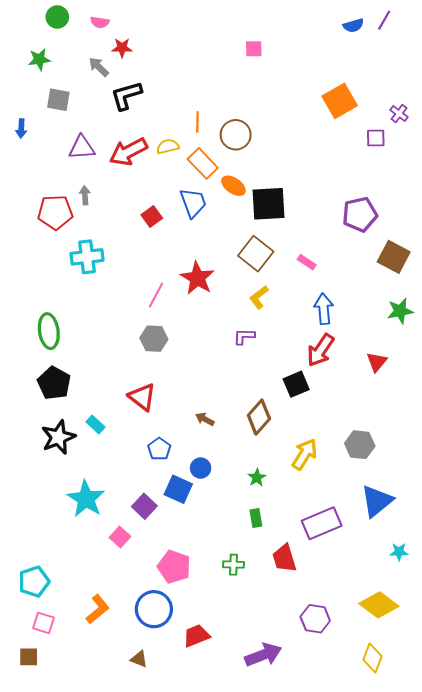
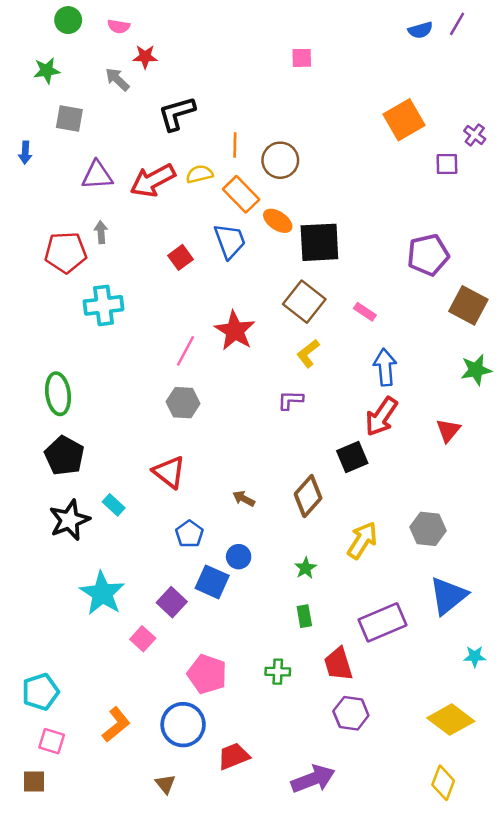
black L-shape: (126, 96) -> (177, 113), moved
purple hexagon: (315, 619) -> (351, 713), moved
brown triangle: (139, 659) -> (165, 784), turned 30

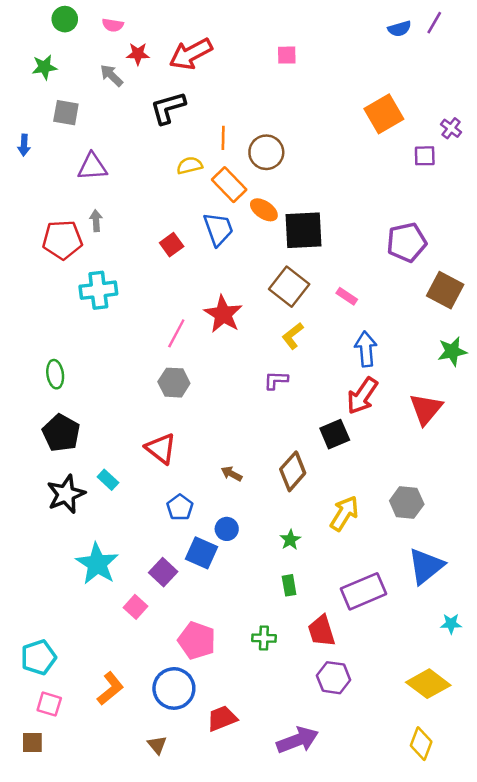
red arrow: (153, 180) -> (191, 54), moved
green ellipse: (58, 394) -> (55, 374), size x0.7
red triangle: (448, 430) -> (426, 409), size x1.4

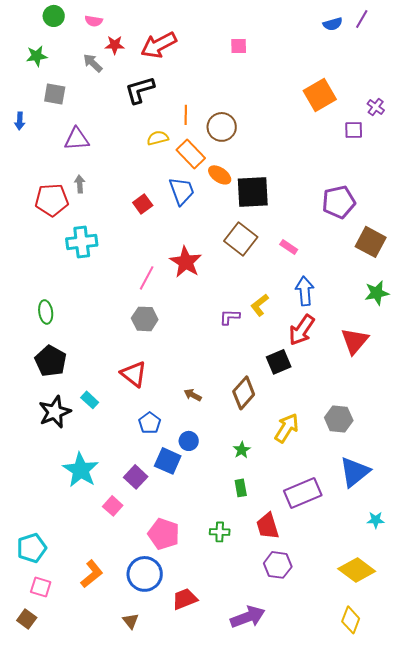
yellow L-shape: (293, 336) -> (260, 305), moved
brown square: (32, 742) -> (27, 619), turned 36

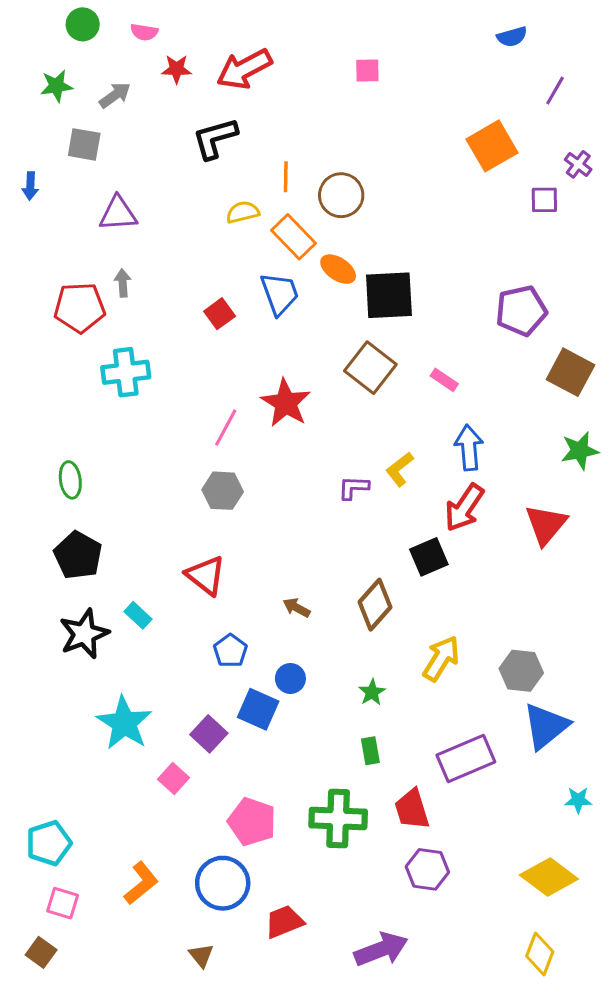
purple line: (362, 19) -> (555, 91), moved
gray arrow: (93, 63) -> (115, 95), moved, turned 100
gray hexagon: (339, 419) -> (521, 671), moved
green cross: (220, 532) -> (338, 819), size x1.8

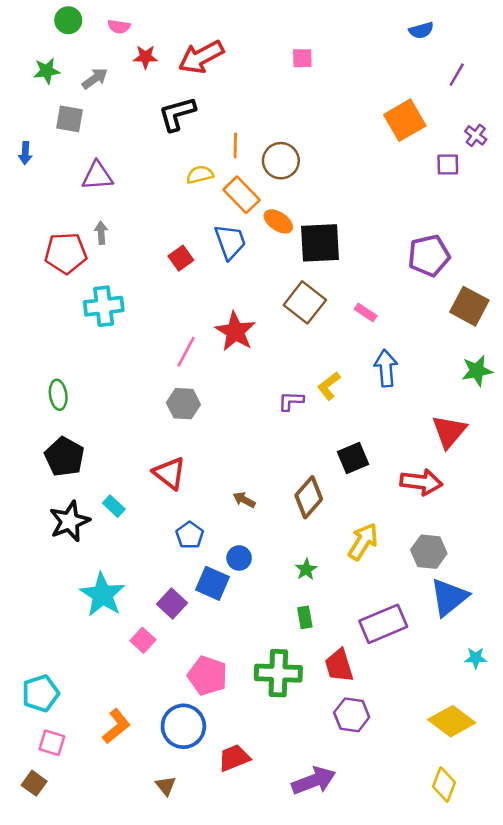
red arrow: (464, 508) -> (421, 482), moved, turned -117

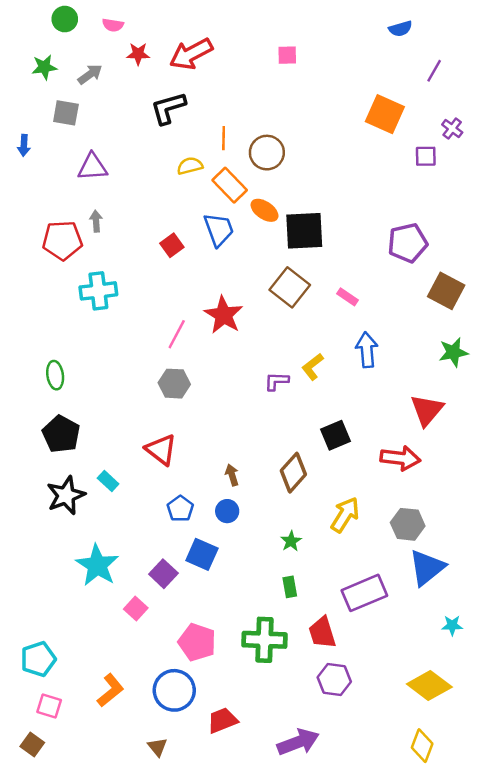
orange square: (405, 120) -> (385, 114), turned -36
brown arrow: (244, 500) -> (232, 475), turned 45
blue circle: (239, 558) -> (227, 511), moved

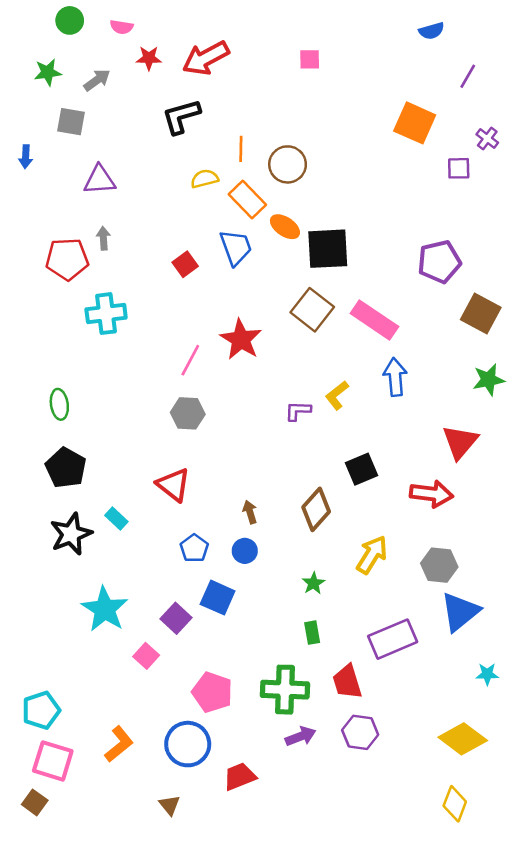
pink rectangle: (347, 297) -> (374, 320), size x2.0
pink square: (49, 706) -> (53, 761), size x1.5
purple arrow: (298, 742) -> (301, 736), moved, size x0.7

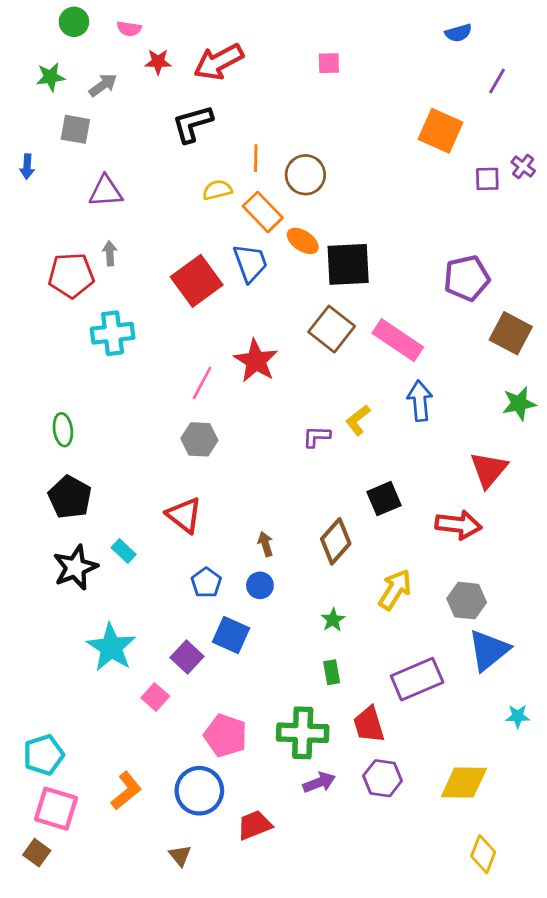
purple cross: (487, 138) -> (523, 167), moved
red square: (185, 264) -> (197, 281), size x1.8
yellow diamond: (463, 739) -> (464, 782), moved, turned -36

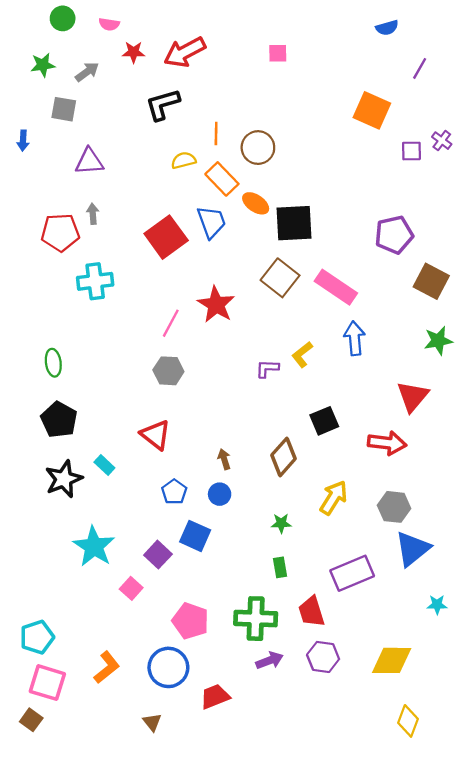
green star: (333, 620) -> (281, 523), turned 30

